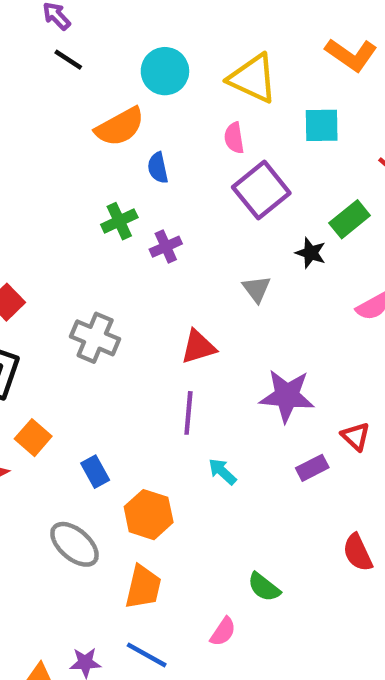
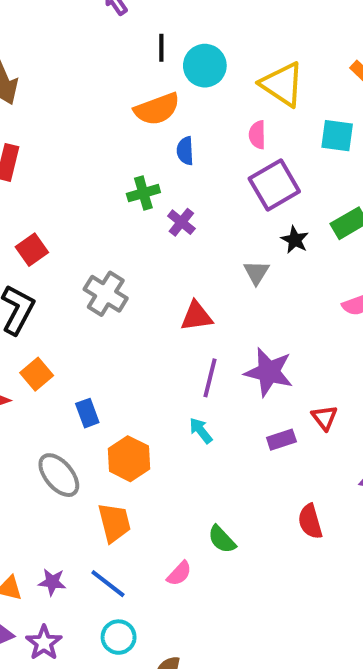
black line: (68, 60) -> (161, 48), moved, turned 48
purple cross: (166, 247) -> (181, 222), turned -36
black star: (311, 253) -> (295, 240), moved
purple line: (188, 413) -> (210, 378), moved
orange trapezoid: (143, 587) -> (114, 523), turned -36

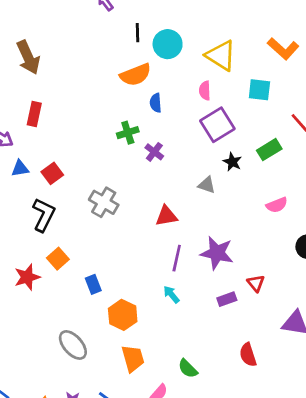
gray triangle: (256, 272) -> (207, 185), turned -42
gray ellipse: (59, 475) -> (73, 345), moved
orange trapezoid: (114, 523) -> (133, 358), moved

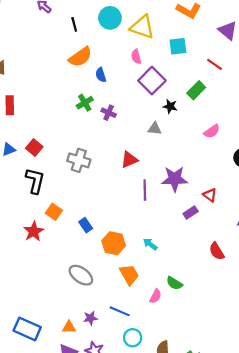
cyan circle: (168, 44) -> (110, 18), moved
cyan arrow: (171, 294) -> (150, 244), moved
green semicircle: (188, 369) -> (174, 283), moved

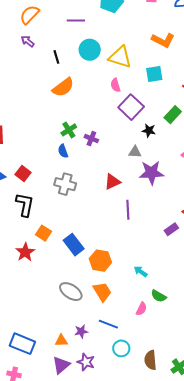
blue semicircle: (101, 75) -> (63, 151), moved
purple star: (175, 179) -> (151, 173), moved
blue rectangle: (86, 225) -> (74, 245), size x1.5
cyan arrow: (150, 244) -> (141, 272), moved
orange trapezoid: (129, 275) -> (102, 292), moved

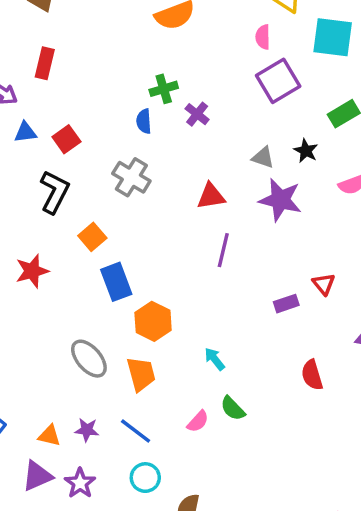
cyan square: (154, 74) -> (333, 37), size x1.4
black star: (149, 131) -> (306, 151), moved
orange square: (43, 233) -> (92, 237), moved

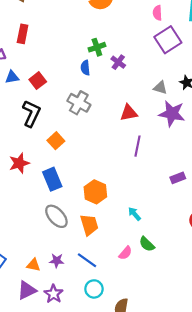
blue rectangle: (116, 282) -> (52, 179), moved

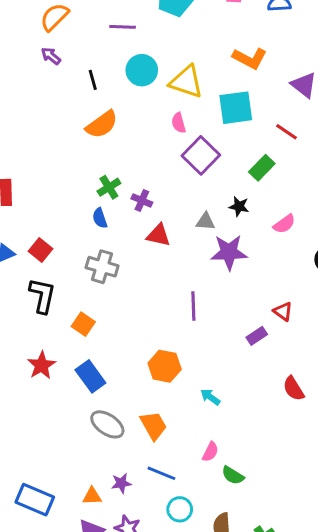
red triangle: (129, 113) -> (158, 235), moved, turned 36
orange hexagon: (95, 192) -> (165, 366), moved
green semicircle: (147, 244) -> (233, 475), moved

